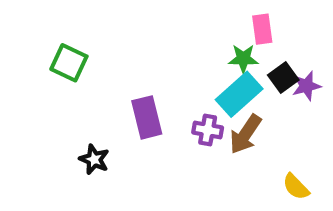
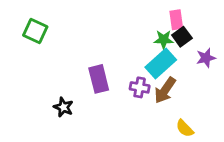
green square: (69, 63) -> (35, 31), moved
black square: (283, 77) -> (182, 37), moved
yellow semicircle: (296, 187) -> (185, 128), moved

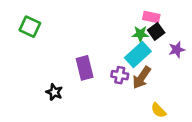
pink rectangle: (176, 20) -> (151, 17), turned -70

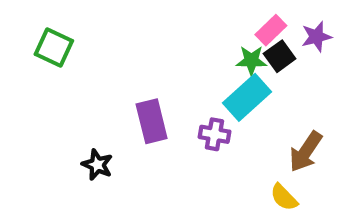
pink rectangle: (151, 17) -> (271, 30), turned -56
purple star: (177, 50) -> (316, 37), moved
brown arrow: (142, 78) -> (306, 152), moved

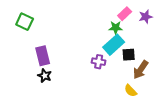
black square: (280, 56) -> (129, 55), moved, turned 32
purple rectangle: (152, 121) -> (43, 56), moved

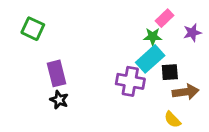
purple star: (146, 17) -> (192, 33), moved
purple cross: (99, 62) -> (130, 81), size x1.5
brown arrow: (141, 70) -> (186, 92), turned -132

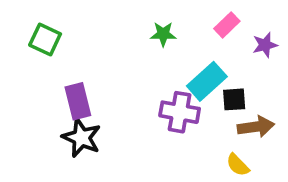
green star: (153, 37) -> (163, 34), moved
black star: (59, 100) -> (81, 138), size x1.5

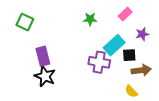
purple star: (265, 45) -> (142, 34), moved

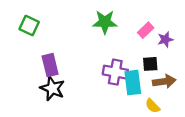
pink rectangle: (125, 14) -> (146, 30), moved
green star: (90, 19) -> (105, 22), size x1.5
cyan rectangle: (114, 45) -> (133, 83), moved, turned -55

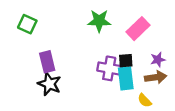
pink rectangle: (146, 30) -> (138, 29), size x1.5
purple star: (165, 39) -> (158, 60), moved
black square: (150, 64) -> (126, 61), moved

